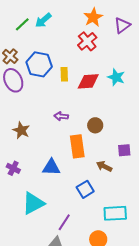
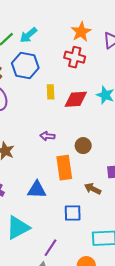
red cross: (87, 41) -> (75, 57), turned -36
blue hexagon: (39, 64) -> (25, 66), moved
blue square: (85, 189) -> (73, 213), turned 30

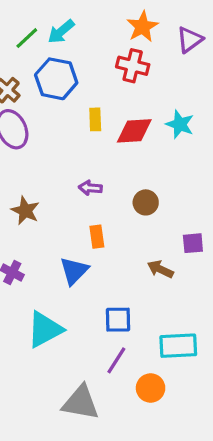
orange rectangle: (64, 168) -> (97, 237), moved, size x0.6
blue triangle: (37, 190) -> (74, 271), turned -48
blue square: (73, 213) -> (118, 320), moved
purple line: (51, 248) -> (116, 360), moved

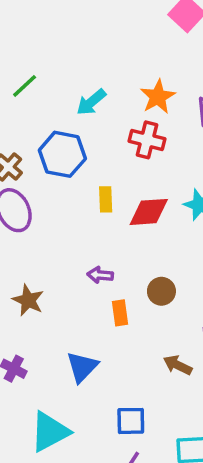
cyan arrow: (61, 32) -> (91, 102), moved
green line: (27, 38) -> (25, 86), moved
orange rectangle: (97, 237) -> (120, 313), moved

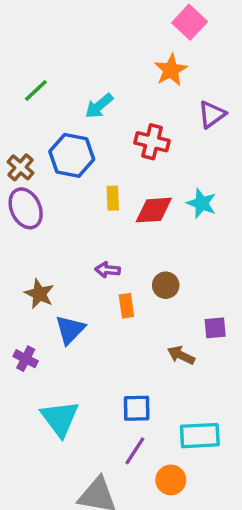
orange star: (158, 97) -> (171, 70), moved
blue triangle: (82, 367) -> (70, 330), moved
cyan triangle: (50, 432) -> (60, 418), turned -39

